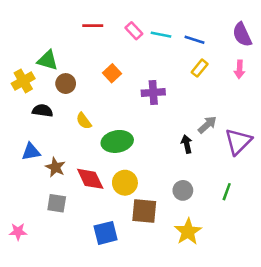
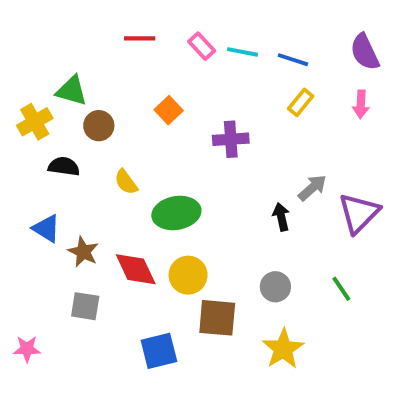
blue triangle: (31, 152) -> (46, 229), turned 42
green line: (227, 192) -> (341, 289), turned -54

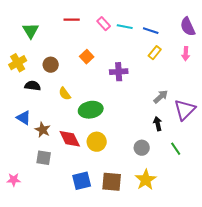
green triangle: (72, 91) -> (31, 31), moved, turned 42
black arrow: (281, 217) -> (158, 124), moved
brown square: (217, 318) -> (112, 182), moved

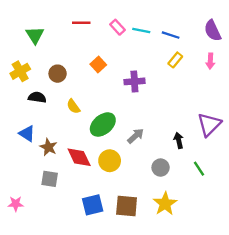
gray arrow: (161, 97) -> (136, 136), moved
green ellipse: (91, 110) -> (103, 125), turned -30

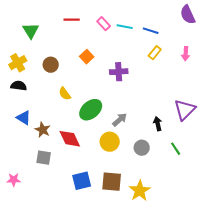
purple semicircle: (213, 31) -> (188, 15), moved
black semicircle: (37, 97) -> (19, 86), moved
yellow circle: (110, 161) -> (110, 142), moved
yellow star: (165, 204) -> (140, 191), moved

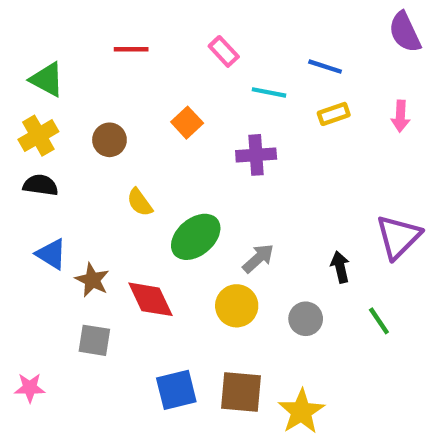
red line: (72, 20) -> (131, 49), moved
cyan line: (125, 27) -> (269, 92), moved
green triangle: (31, 31) -> (47, 79), moved, turned -30
yellow rectangle: (155, 53) -> (334, 114), turned 32

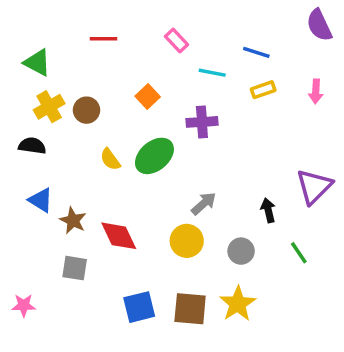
yellow cross: (38, 136) -> (49, 107), moved
green ellipse: (196, 237) -> (154, 156), moved
yellow star: (301, 411) -> (238, 304), moved

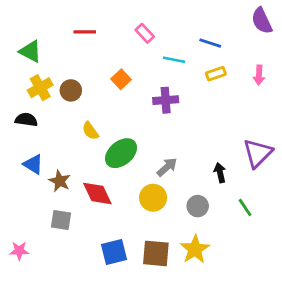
green ellipse: (154, 156) -> (121, 153), moved

